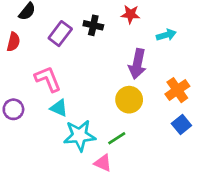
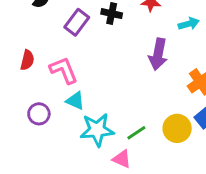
red semicircle: (13, 42) -> (27, 60), moved
yellow circle: (129, 100) -> (177, 128), moved
purple circle: (13, 109) -> (39, 114), moved

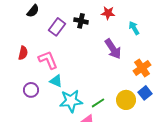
cyan arrow: (189, 24) -> (134, 28), turned -104
purple arrow: (158, 54) -> (113, 49), turned -45

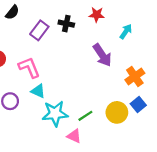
cyan arrow: (134, 28) -> (126, 31), turned 64

